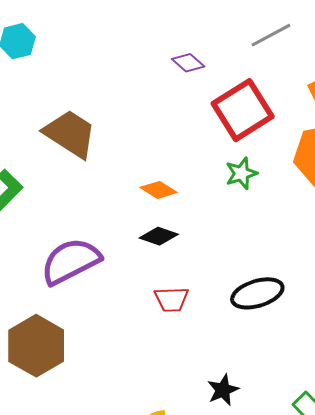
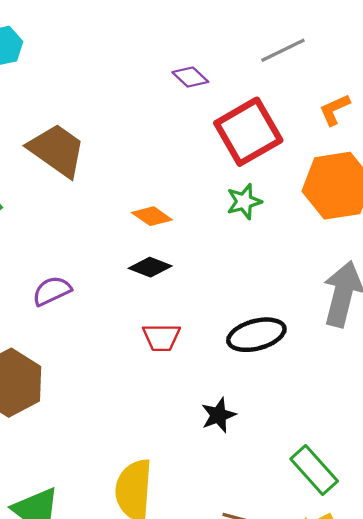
purple semicircle: (71, 261) -> (52, 291), size x0.6
black star: (223, 390) -> (218, 415), moved

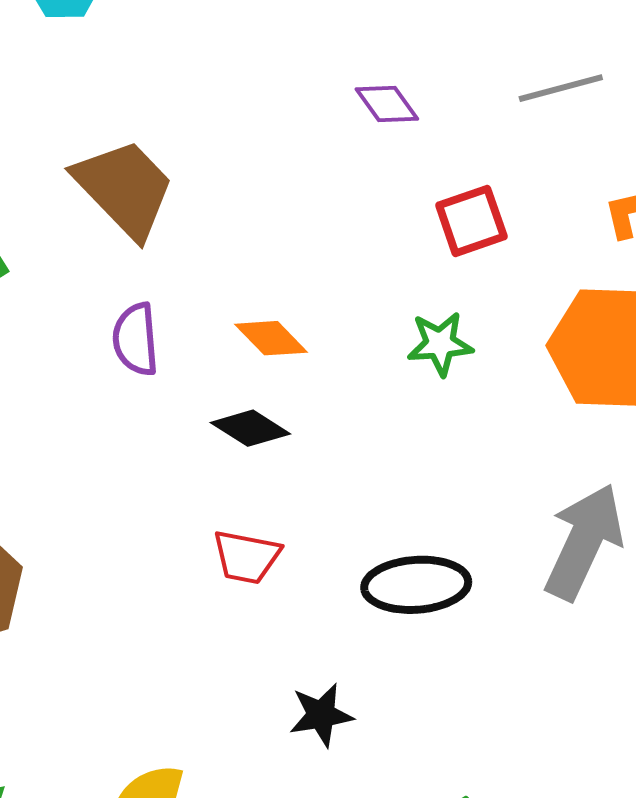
red square: (248, 132) -> (471, 221), size x0.6
purple semicircle: (52, 291) -> (136, 339), moved, turned -81

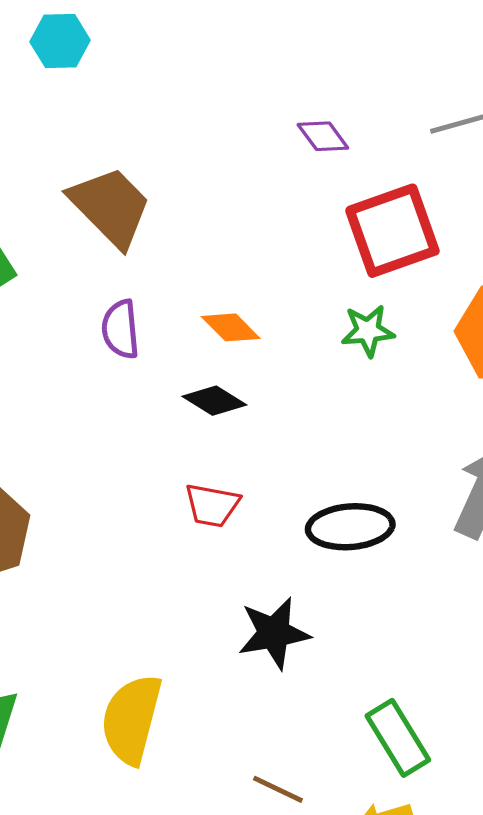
red square: (471, 221) -> (392, 231), size x1.6
black star: (321, 715) -> (274, 633), size x1.4

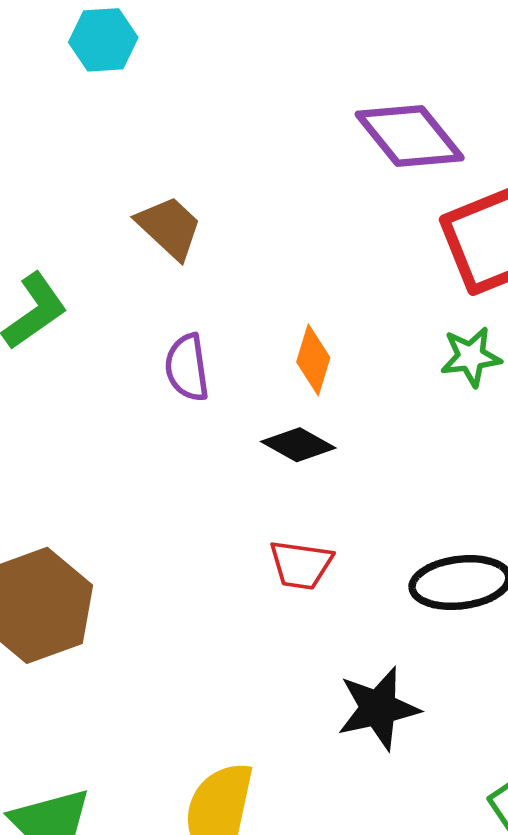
purple diamond: (323, 136) -> (410, 136), size x1.8
brown trapezoid: (110, 207) -> (169, 227), size x0.7
orange diamond: (231, 327) -> (313, 360), turned 64

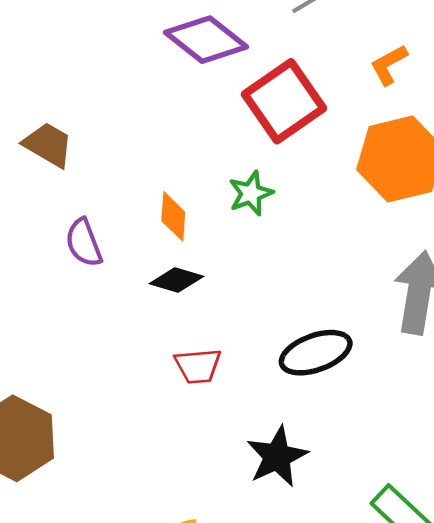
green star: (471, 357) -> (251, 193), moved

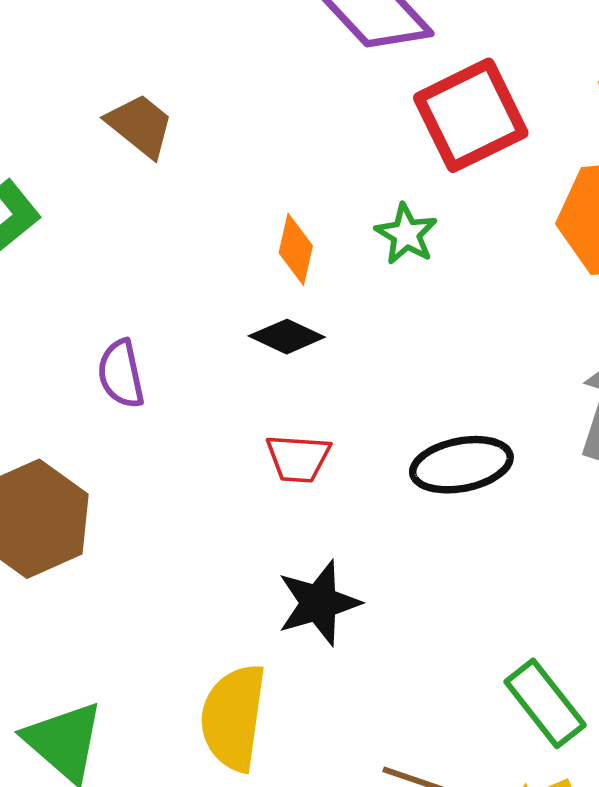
green star: (251, 193) -> (406, 234), turned -30
purple semicircle: (84, 243) -> (121, 374), moved
black star: (277, 457) -> (319, 603), moved

